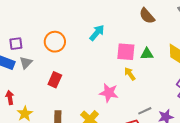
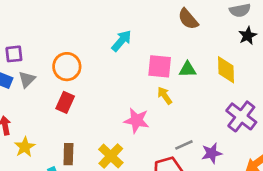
orange circle: (55, 42) -> (67, 67), moved

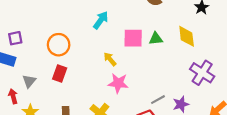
gray triangle: (27, 79) -> (29, 81), moved
yellow arrow: (165, 96) -> (110, 59), moved

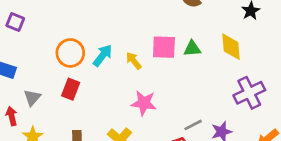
cyan arrow: (101, 20) -> (103, 55), moved
purple square: (15, 38) -> (15, 22), moved, turned 32
yellow arrow: (110, 59) -> (134, 61), moved
purple cross: (202, 73) -> (249, 93), turned 30

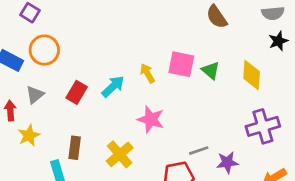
green triangle: (192, 49) -> (211, 70), turned 36
orange circle: (70, 53) -> (44, 50), moved
cyan arrow: (103, 55) -> (113, 86), moved

